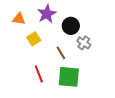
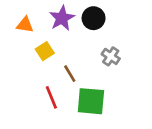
black circle: (71, 26) -> (94, 18), moved
brown line: (61, 53) -> (70, 74), moved

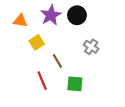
green square: (91, 101) -> (75, 84), size x0.7

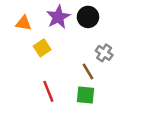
brown line: (57, 61) -> (88, 71), moved

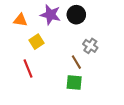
purple star: (58, 17) -> (50, 15), turned -30
red line: (48, 91) -> (28, 68), moved

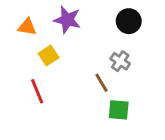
black circle: (76, 15) -> (129, 21), moved
green square: (74, 82) -> (119, 110), moved

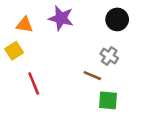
yellow square: (49, 55) -> (14, 51), moved
brown line: (102, 83) -> (92, 76), turned -36

